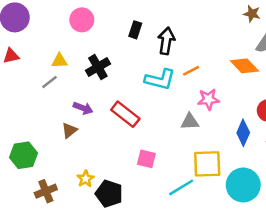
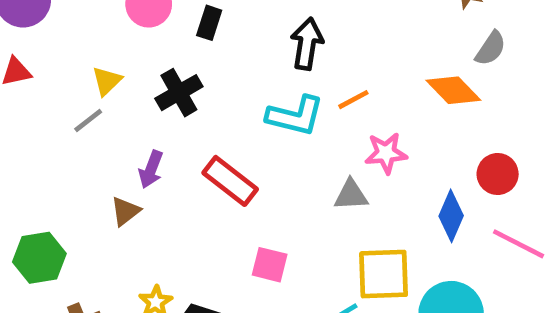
black rectangle: (135, 30) -> (209, 23), moved
yellow triangle: (59, 61) -> (107, 81), turned -42
purple arrow: (83, 108) -> (151, 169), turned 90

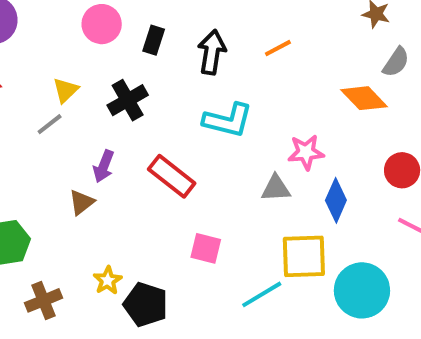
black arrow: (307, 44) -> (212, 52), moved
orange line: (353, 100) -> (278, 48), moved
blue diamond: (451, 216) -> (336, 200), moved

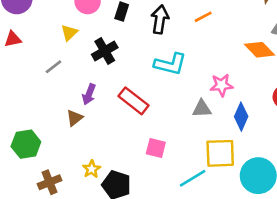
yellow triangle: (66, 90) -> (69, 33), moved

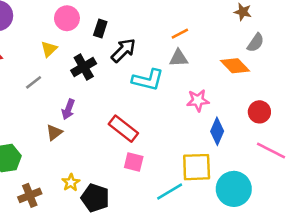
black arrow: (160, 19) -> (123, 50), moved, turned 36
red rectangle: (134, 101) -> (123, 129), moved
gray triangle: (202, 109) -> (179, 58), moved

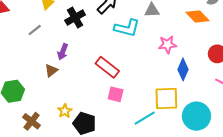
brown cross: (30, 195) -> (32, 121), turned -30

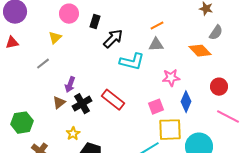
black cross: (75, 18) -> (82, 104), moved
pink square: (116, 94) -> (156, 107), moved, turned -35
yellow star: (65, 111) -> (73, 134), moved

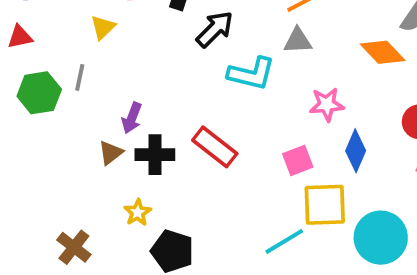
gray line: (43, 64) -> (80, 77), turned -40
black cross: (82, 104) -> (155, 155), turned 30
green hexagon: (22, 123) -> (39, 93), moved

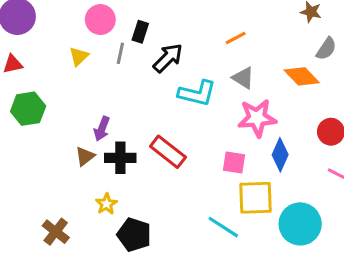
gray triangle: (298, 41) -> (243, 78), moved, turned 35
gray line: (80, 77) -> (120, 53), moved
pink star: (327, 104) -> (257, 118), size x1.4
pink square: (298, 160) -> (234, 162), turned 30
cyan line: (284, 241) -> (223, 227), turned 64

